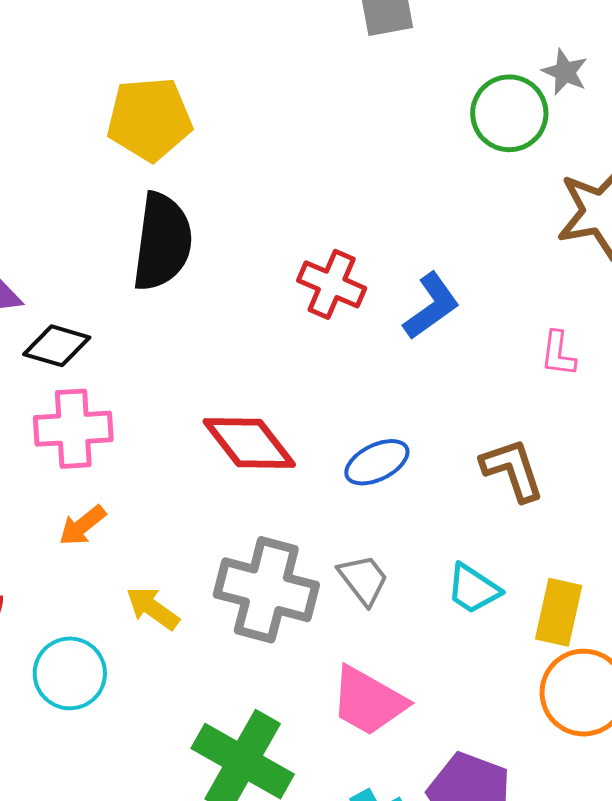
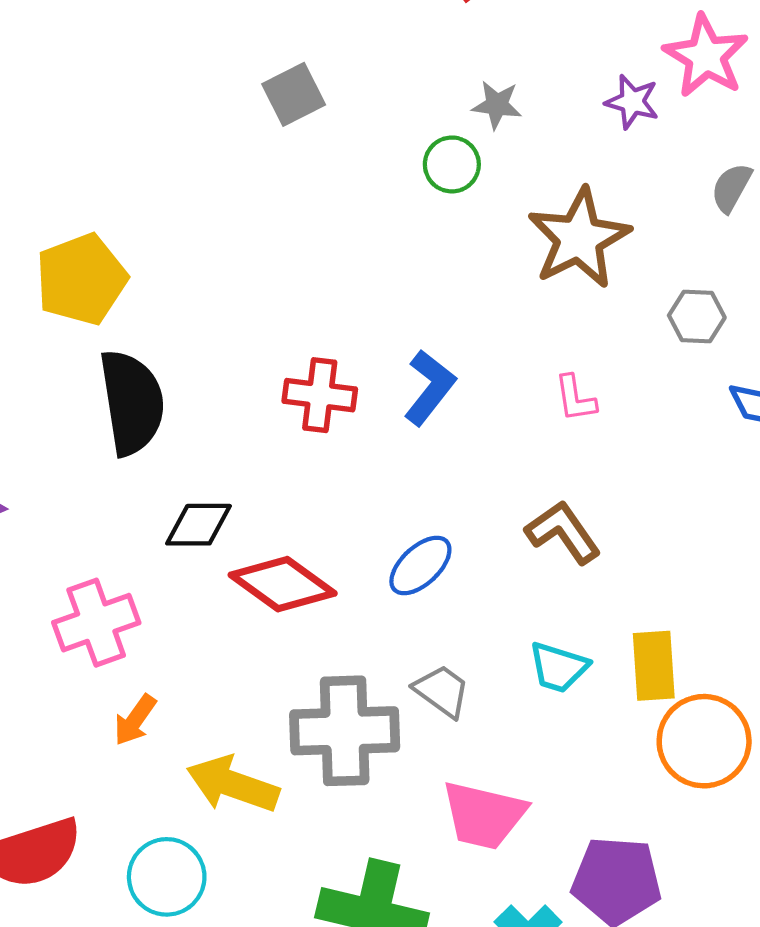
green circle: (509, 113) -> (452, 164), size x0.7
black diamond: (57, 346) -> (198, 525), moved
yellow arrow: (153, 608) -> (233, 784), size x1.5

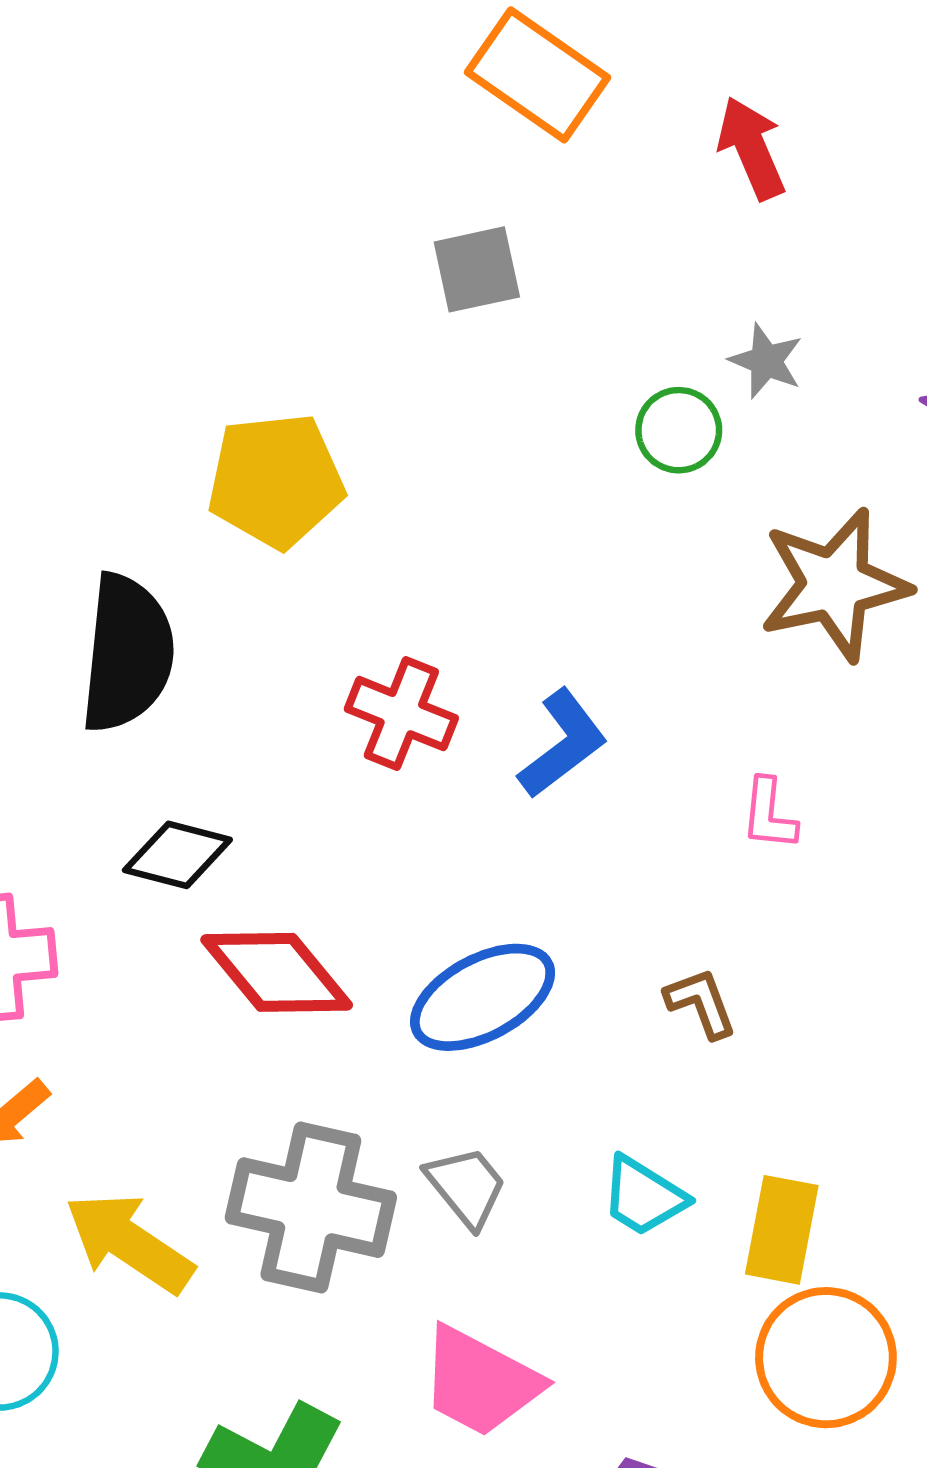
yellow pentagon: (81, 279) -> (276, 480), moved
brown L-shape: (563, 532) -> (701, 1003), size x0.7
blue ellipse: (420, 565) -> (483, 997), size x1.4

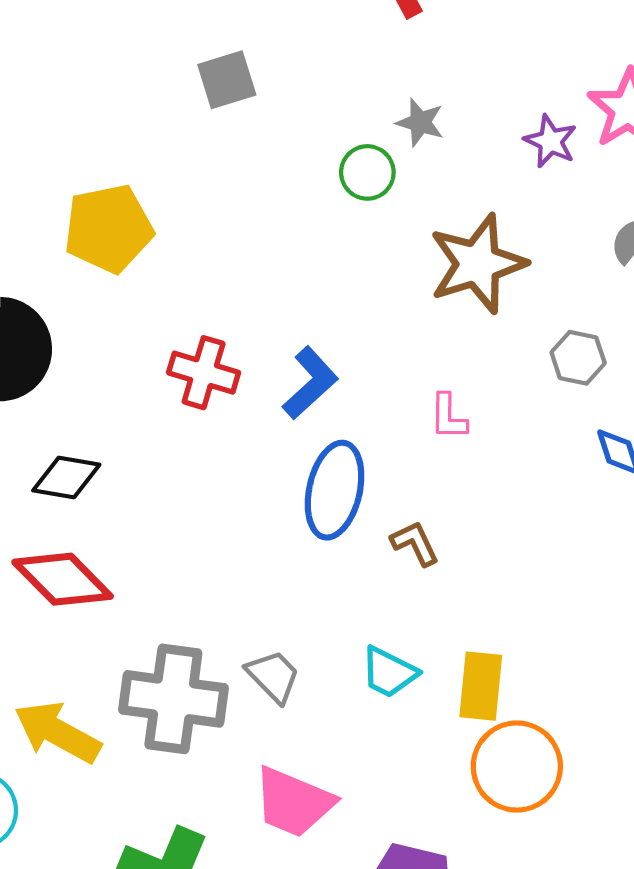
red diamond: (277, 972) -> (63, 579), moved
blue ellipse: (483, 997) -> (335, 490), moved, turned -44

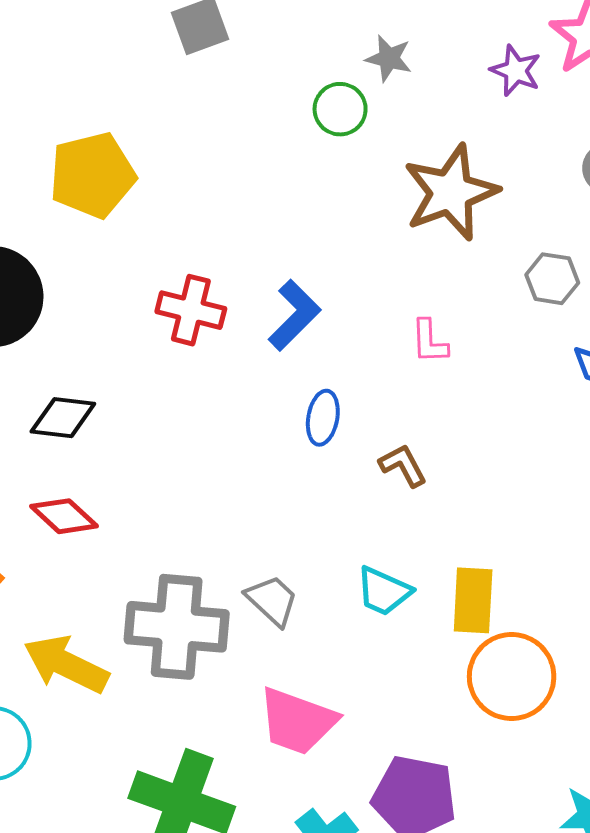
blue ellipse: (335, 490) -> (323, 418), size x0.6
red diamond: (63, 579) -> (64, 516), size x0.7

